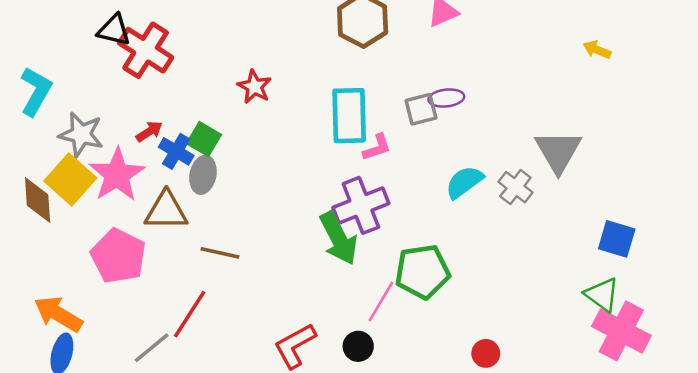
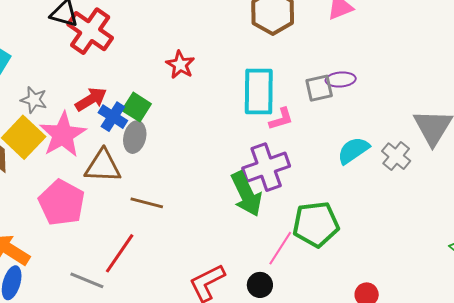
red arrow: (149, 132) -> (91, 99), size x1.4
gray star: (81, 134) -> (34, 100), size x0.7
gray line: (152, 348) -> (87, 280), turned 60

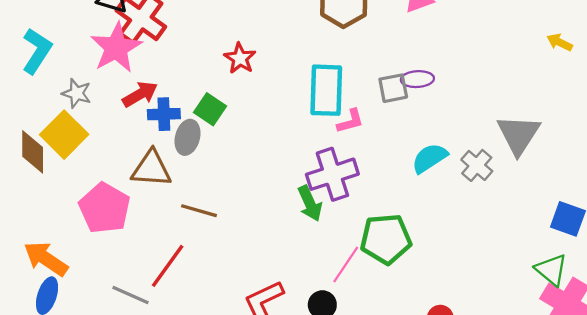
green square: (137, 107) -> (210, 109), moved
blue cross: (113, 117) -> (164, 114), turned -36
pink star: (63, 135) -> (116, 48), moved
green arrow: (246, 194) -> (310, 203), size x0.7

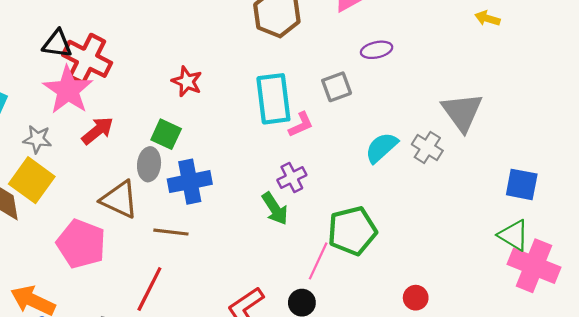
purple ellipse: (417, 79) -> (377, 50), moved
blue cross: (164, 114) -> (190, 182), moved, size x1.4
brown triangle: (151, 169) -> (120, 199), turned 30
purple cross: (332, 174) -> (292, 177), size x0.6

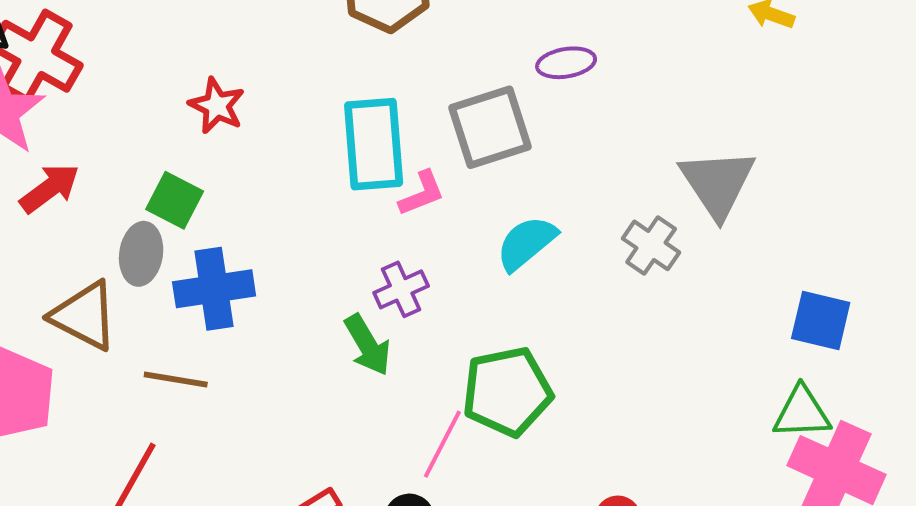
gray square: (337, 87) -> (490, 127), size x1.5
cyan semicircle: (381, 148) -> (526, 243), moved
green triangle: (514, 235) -> (802, 413), turned -36

